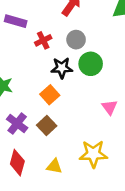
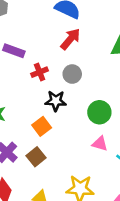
green circle: (91, 64) -> (99, 112), moved
pink triangle: (110, 107) -> (100, 144), turned -42

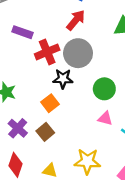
red cross: (40, 72) -> (47, 52), size x1.5
gray circle: (72, 74) -> (78, 53), size x1.6

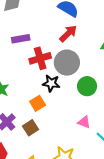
purple rectangle: (23, 32) -> (21, 39), turned -36
green circle: (104, 89) -> (87, 86), moved

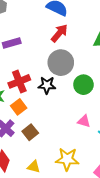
red cross: (40, 58) -> (19, 81), moved
orange square: (38, 103) -> (19, 107), moved

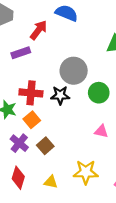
red arrow: (59, 33) -> (39, 30), moved
red cross: (19, 81) -> (31, 93), turned 30

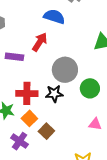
red arrow: (39, 30) -> (40, 42), moved
purple rectangle: (21, 53) -> (14, 57), turned 30
brown square: (45, 146) -> (46, 131), moved

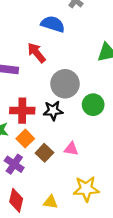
red arrow: (40, 42) -> (36, 53), turned -72
pink triangle: (95, 124) -> (71, 149), moved

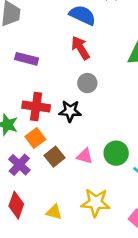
red arrow: (36, 53) -> (80, 48), moved
gray circle: (65, 84) -> (87, 83), size x0.6
green circle: (93, 105) -> (116, 153), moved

